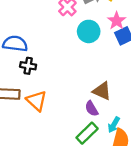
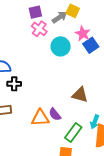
orange triangle: (37, 101) -> (40, 118), moved, turned -36
purple semicircle: (92, 109) -> (55, 114), moved

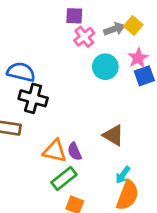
purple square: (35, 12) -> (74, 16), moved
black cross: (14, 84) -> (33, 98), size x1.5
green rectangle: (73, 133) -> (64, 178), moved

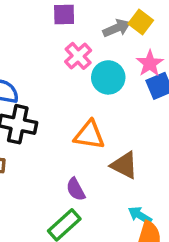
pink cross: (84, 37) -> (78, 56), moved
orange triangle: (55, 151) -> (89, 135), moved
cyan arrow: (123, 175) -> (140, 215), turned 90

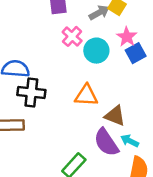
purple semicircle: (76, 189) -> (106, 142), moved, size x1.6
cyan arrow: (140, 215) -> (130, 141), moved

